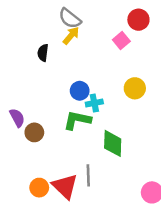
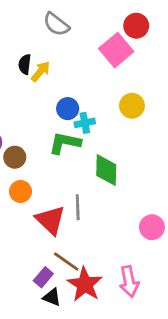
yellow arrow: (71, 36) -> (40, 71), moved
pink square: (121, 41) -> (116, 50), size x1.6
orange circle: (39, 188) -> (20, 191), moved

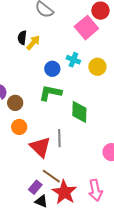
cyan cross: (85, 123) -> (73, 60), moved, turned 32

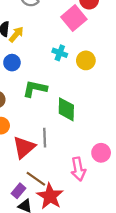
blue circle: (52, 69) -> (12, 63), moved
red triangle: (40, 147) -> (24, 147), turned 35
pink arrow: (95, 190) -> (78, 169), moved

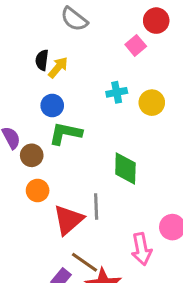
pink square: (74, 18) -> (136, 45), size x0.6
cyan cross: (60, 53) -> (117, 92), turned -32
green L-shape: (35, 89) -> (65, 133), moved

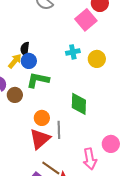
pink square: (136, 45) -> (86, 20), size x1.5
black semicircle: (42, 60) -> (25, 49), moved
yellow arrow: (58, 67) -> (15, 61), moved
orange circle: (38, 190) -> (42, 118), moved

